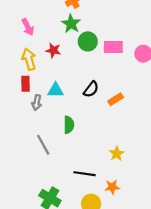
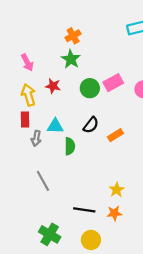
green circle: (88, 41) -> (90, 88), moved
pink rectangle: (113, 47) -> (113, 83), turned -30
green semicircle: (69, 125) -> (70, 146), moved
orange star: (112, 187) -> (114, 213), moved

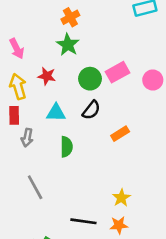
black semicircle: (91, 125) -> (91, 110), moved
cyan triangle: (55, 126) -> (56, 113), moved

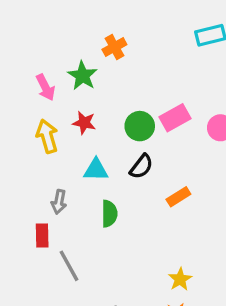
green star: (68, 45) -> (82, 76), moved
red rectangle: (14, 115) -> (42, 236), moved

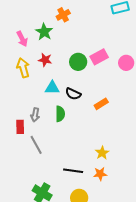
black semicircle: (141, 166) -> (73, 94), moved, turned 77
gray arrow: (59, 202) -> (35, 115), moved

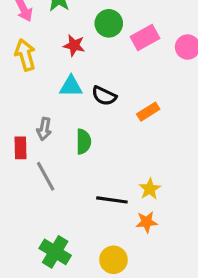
red star: (45, 60) -> (74, 45), moved
green circle: (78, 62) -> (109, 23), moved
green semicircle: (60, 114) -> (84, 142), moved
black line: (73, 171) -> (112, 200), moved

